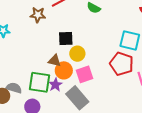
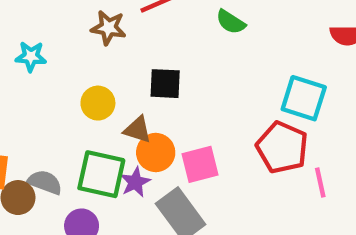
yellow circle: (77, 54) -> (98, 103), moved

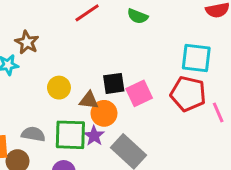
brown star: (108, 28) -> (27, 42), moved, turned 30
black square: (165, 84) -> (114, 83), moved
pink square: (200, 164) -> (139, 93), moved
gray semicircle: (45, 182) -> (33, 134), moved

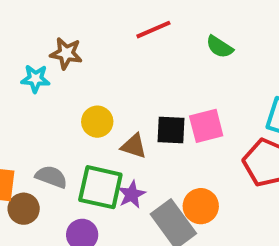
brown star: (27, 42) -> (66, 53), turned -30
pink square: (139, 93) -> (206, 126), moved
orange circle: (104, 113) -> (201, 206), moved

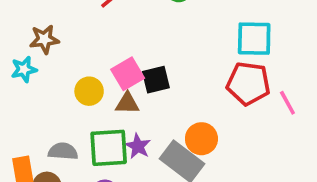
pink square: (206, 126) -> (128, 74), moved

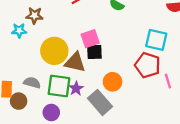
pink square: (128, 74) -> (90, 39), moved
yellow circle: (89, 91) -> (54, 51), size x1.6
brown triangle: (127, 103) -> (75, 62), size x1.5
orange circle: (201, 139) -> (113, 82), moved

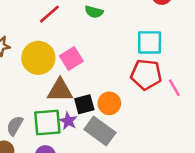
yellow circle: (54, 51) -> (38, 58), moved
black square: (94, 52) -> (84, 104), moved
gray semicircle: (32, 83) -> (15, 126), turned -63

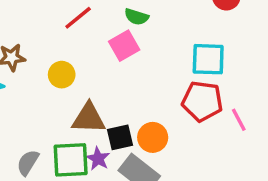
yellow circle: (38, 58) -> (62, 75), size x0.6
pink square: (71, 59) -> (124, 46), moved

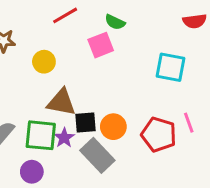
red pentagon: (202, 101) -> (159, 135), moved

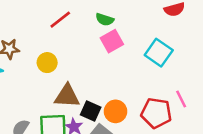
pink square: (101, 45) -> (112, 41), moved
cyan square: (170, 67) -> (159, 53), turned 32
black square: (86, 122) -> (91, 111), turned 36

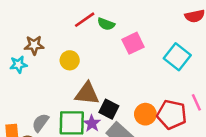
green semicircle: (105, 20) -> (106, 24), moved
orange circle: (116, 111) -> (145, 114), moved

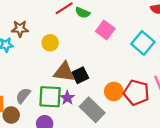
pink square: (133, 43) -> (105, 30), turned -30
black square: (109, 109) -> (80, 75), moved, turned 35

